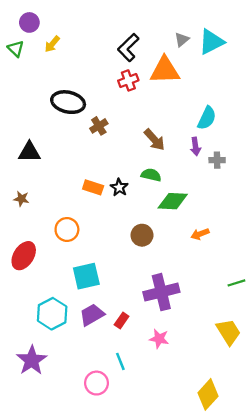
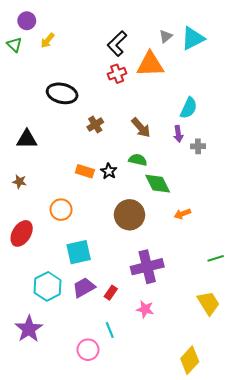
brown cross: (99, 126) -> (95, 125), moved
green diamond: (173, 201) -> (158, 184), turned 60
brown circle: (142, 235) -> (130, 215), size x1.5

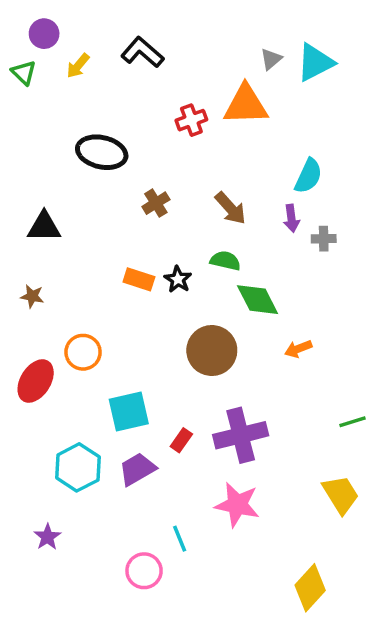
black L-shape: (117, 44) -> (142, 52), moved, turned 85
orange circle: (61, 210) -> (83, 352), moved
red rectangle: (111, 293) -> (181, 440), moved
pink star: (145, 309) -> (237, 505), size x1.5
purple star: (29, 329) -> (47, 537), size x0.6

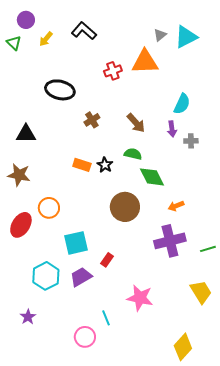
brown star: (32, 296) -> (19, 175), size x1.6
purple cross: (241, 435) -> (170, 241), moved

